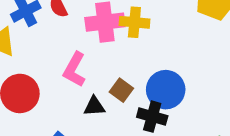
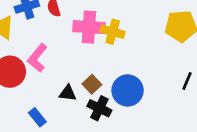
pink L-shape: (74, 69) -> (37, 58), moved
black cross: (152, 117) -> (99, 108), moved

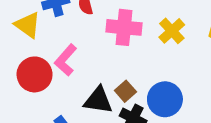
yellow cross: (113, 32) -> (172, 31), moved, turned 30
black triangle: (68, 93) -> (98, 100), size x1.5

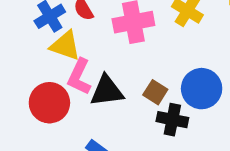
yellow triangle: (28, 25) -> (65, 46), moved
black triangle: (98, 100) -> (107, 91), moved

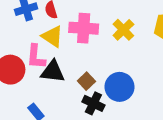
yellow triangle: (65, 46) -> (52, 36), moved
pink L-shape: (79, 77) -> (36, 57), turned -35

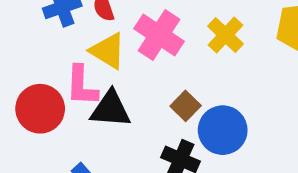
pink cross: (84, 28) -> (159, 35), turned 32
brown square: (86, 81) -> (186, 106), moved

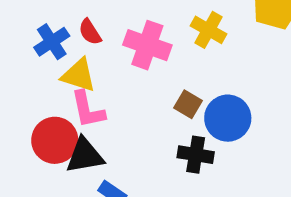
yellow triangle: (108, 51) -> (79, 75), moved
black triangle: (111, 109) -> (85, 156), moved

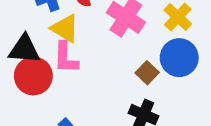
blue circle: (228, 118) -> (179, 58), moved
black triangle: (85, 156) -> (24, 49), moved

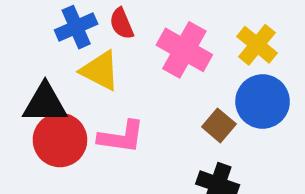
pink L-shape: (66, 58) -> (121, 137), moved, turned -80

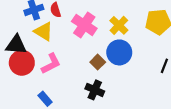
pink L-shape: (121, 137) -> (51, 64), turned -40

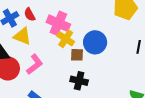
yellow cross: (119, 25) -> (66, 39), moved
brown square: (98, 62) -> (77, 55), turned -32

